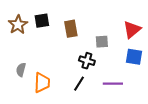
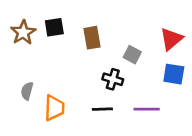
gray square: (102, 42) -> (132, 55), turned 32
black line: (79, 84) -> (102, 109), turned 56

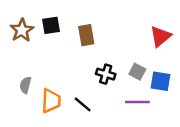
gray square: (132, 55) -> (137, 72), moved
blue square: (174, 74) -> (160, 81), moved
black line: (102, 109) -> (83, 104), moved, turned 42

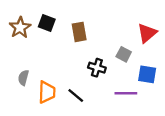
black square: (51, 25) -> (47, 23), turned 30
gray square: (137, 72) -> (124, 54), moved

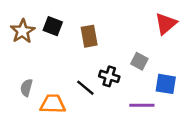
red triangle: (147, 33) -> (166, 24), moved
orange trapezoid: (47, 92) -> (53, 104), turned -90
black line: (76, 96) -> (85, 88), moved

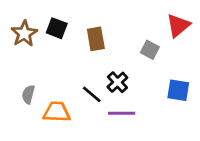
gray square: (139, 61) -> (150, 50), moved
black cross: (109, 76) -> (117, 82), turned 30
purple line: (142, 105) -> (122, 113), moved

